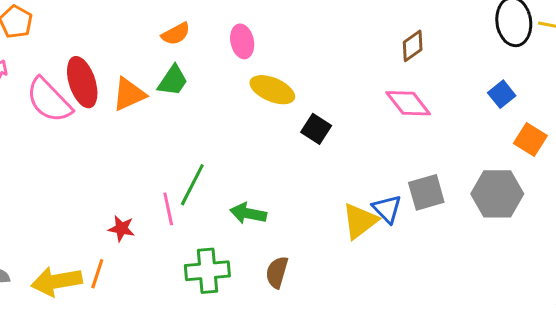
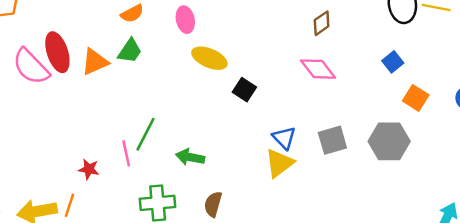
blue triangle: (387, 209) -> (284, 138), moved

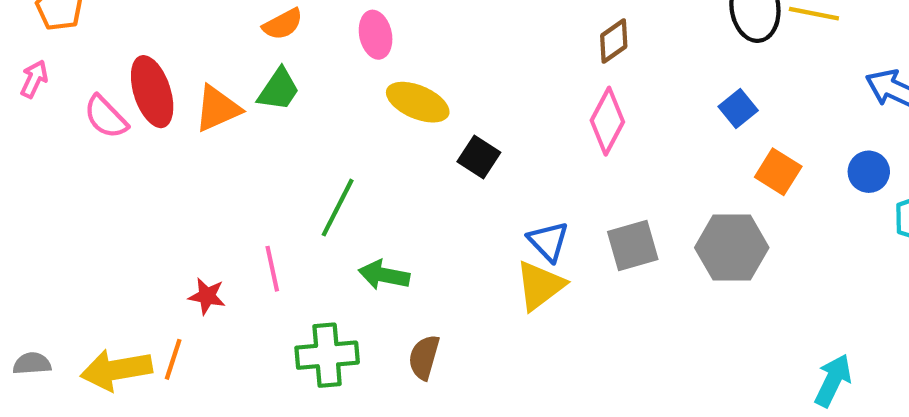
pink semicircle: (31, 67) -> (106, 117), size x0.7
pink diamond: (318, 69) -> (607, 121), turned 66
green line: (145, 134) -> (338, 208), moved

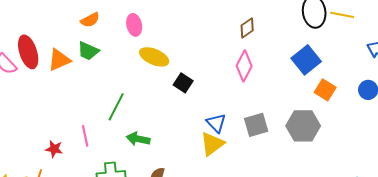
green trapezoid: (279, 90) -> (88, 51), turned 80
blue square: (738, 108) -> (306, 60), size x1.6

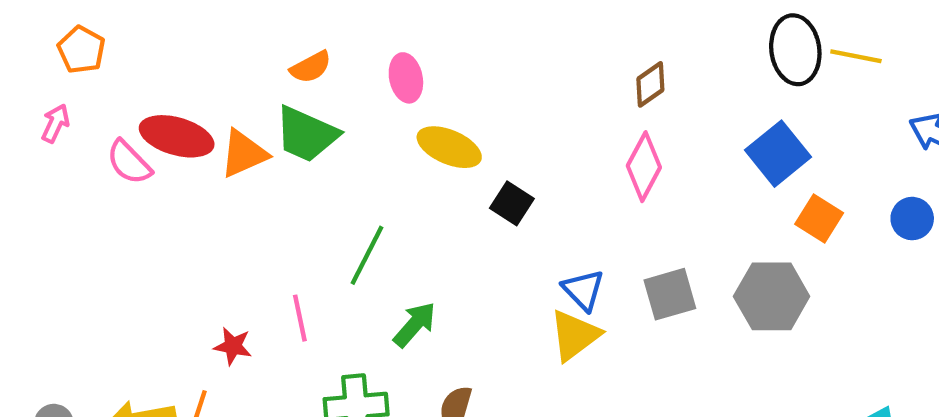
green trapezoid: (88, 51) -> (306, 134), size x1.4
red ellipse: (28, 52) -> (177, 136), turned -56
green arrow: (138, 139) -> (415, 325), turned 120

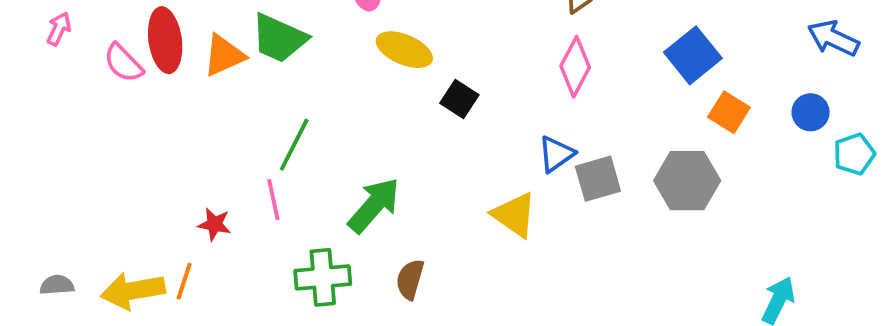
red ellipse: (177, 136) -> (165, 40), turned 66
green line: (367, 255) -> (294, 145), moved
blue triangle: (583, 290) -> (556, 154), moved, turned 39
green arrow: (415, 325) -> (374, 205), size x1.4
yellow triangle: (575, 335) -> (514, 215), turned -48

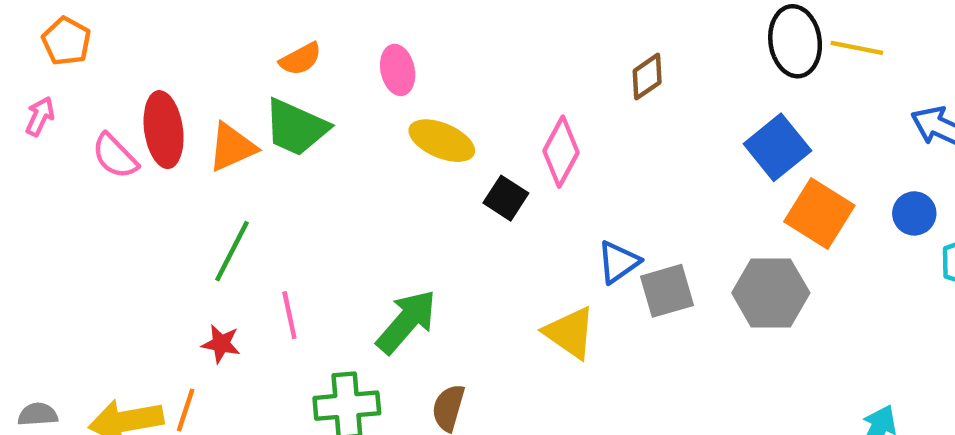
pink diamond: (575, 67) -> (561, 152), moved
orange square: (729, 112) -> (819, 213), size x1.4
green line: (294, 145) -> (232, 251), moved

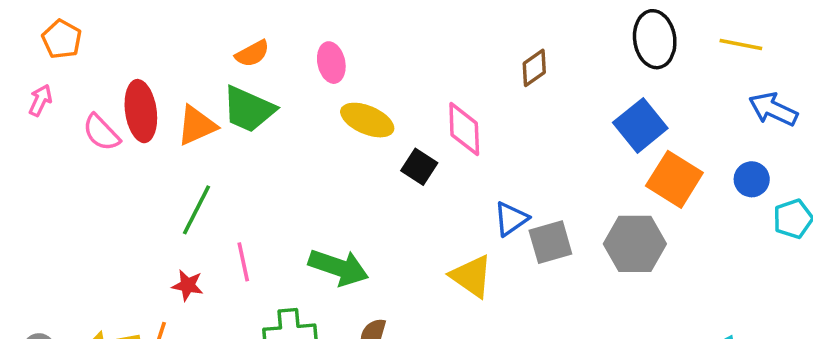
yellow line: (857, 48) -> (741, 45), moved
pink diamond: (561, 152) -> (464, 129), turned -30
green arrow: (406, 322) -> (338, 267), turned 68

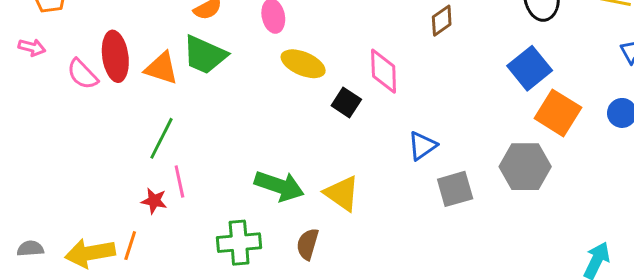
pink arrow: (40, 100) -> (32, 47), turned 80
orange triangle: (197, 125) -> (162, 68), turned 42
gray square: (550, 242) -> (455, 189), moved
pink line: (243, 262) -> (179, 181), moved
yellow triangle: (471, 276) -> (342, 193), moved

